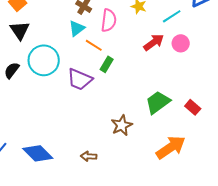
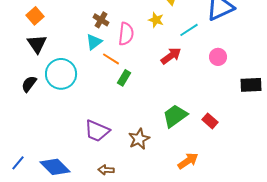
pink circle: (181, 43) -> (218, 57), moved
purple trapezoid: (80, 79) -> (97, 131), moved
orange arrow: (171, 147) -> (188, 161), size x0.7

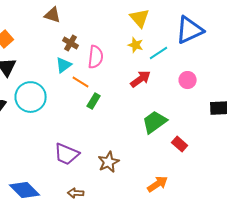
yellow star: (156, 20) -> (136, 45), moved
green trapezoid: (175, 116) -> (155, 122), moved

